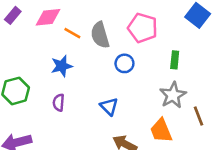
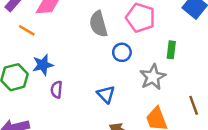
orange line: (72, 33) -> (27, 30), moved
blue star: (62, 66) -> (43, 65), moved
gray star: (173, 95) -> (153, 77), moved

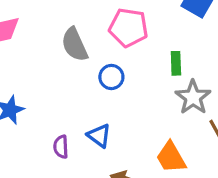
gray star: (153, 77) -> (193, 97), moved
purple semicircle: (57, 90) -> (61, 147), moved

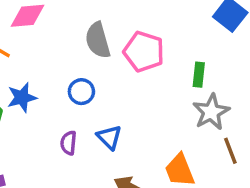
pink pentagon: (128, 28) -> (144, 52), moved
blue circle: (111, 77) -> (81, 92), moved

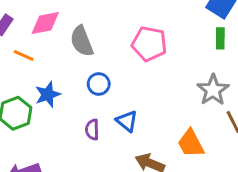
gray semicircle: (98, 40) -> (82, 41), moved
green rectangle: (199, 75) -> (220, 38), moved

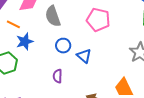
blue star: (48, 94) -> (25, 42), moved
blue triangle: (127, 121) -> (84, 56), moved

